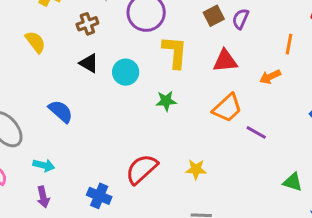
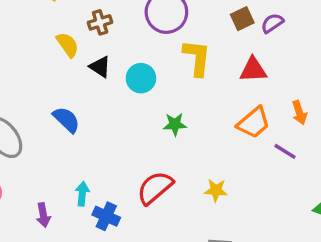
purple semicircle: (241, 19) -> (272, 23), turned 30
yellow semicircle: (35, 42) -> (68, 45), moved
orange arrow: (270, 77) -> (299, 113), moved, turned -85
green star: (166, 101) -> (175, 124), moved
cyan arrow: (44, 165) -> (82, 194), moved, turned -100

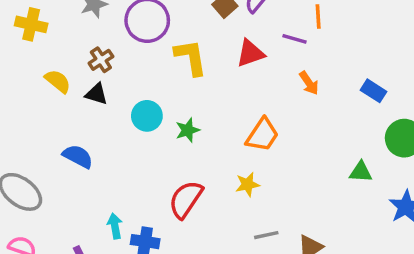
brown cross: (100, 22) -> (101, 60), moved
cyan circle: (141, 78) -> (147, 116), moved
orange trapezoid: (254, 123) -> (262, 135), moved
purple line: (285, 151) -> (294, 39), moved

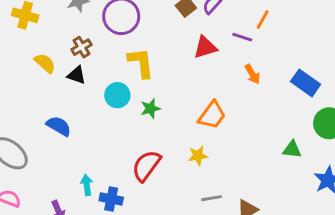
orange line: (318, 16) -> (263, 19), turned 30
yellow L-shape: (191, 57) -> (141, 63), moved
blue rectangle: (374, 91) -> (306, 83), size x1.4

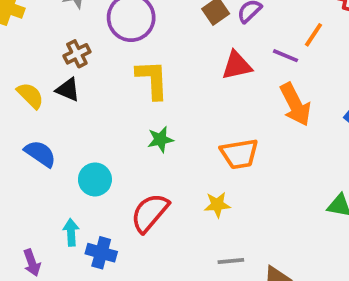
yellow semicircle: (45, 63) -> (30, 96), moved
orange arrow: (252, 74) -> (295, 104), size x1.6
cyan circle: (117, 95) -> (95, 179), moved
orange trapezoid: (212, 115) -> (239, 154), turned 40

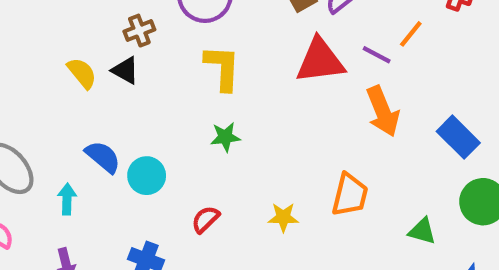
red triangle: (237, 66) -> (320, 61), size x1.4
blue semicircle: (40, 154) -> (103, 157), moved
orange trapezoid: (239, 154) -> (350, 195), moved, turned -72
red semicircle: (150, 213) -> (205, 219), size x0.6
cyan arrow: (71, 232) -> (67, 199), moved

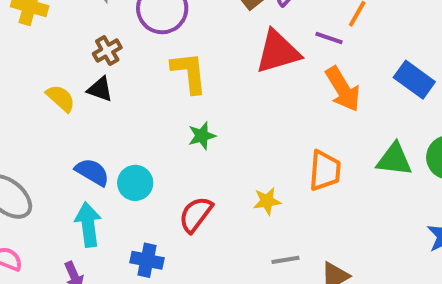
blue rectangle: (458, 137) -> (414, 80), moved
cyan arrow: (67, 199) -> (88, 225), moved, size x1.5
red semicircle: (205, 219) -> (196, 214), size x1.4
green triangle: (422, 231) -> (394, 159), moved, size x1.4

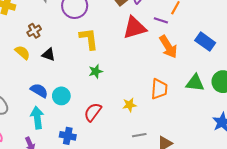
brown cross: (107, 51) -> (34, 31), moved
black triangle: (100, 89) -> (49, 54), moved

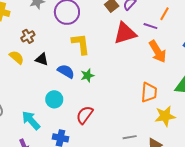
blue semicircle: (39, 91) -> (66, 71), moved
yellow star: (129, 105) -> (165, 116), moved, size x1.5
cyan arrow: (37, 118) -> (31, 120), turned -35

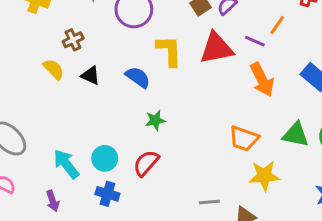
yellow L-shape: (81, 44) -> (169, 51), moved
blue semicircle: (66, 71) -> (138, 77), moved
green star: (87, 76) -> (155, 120), moved
orange trapezoid: (149, 92) -> (244, 139), turned 100
cyan circle: (54, 99) -> (105, 158), moved

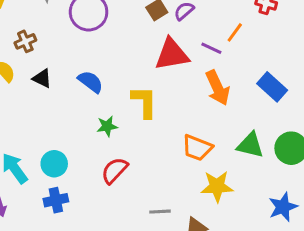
yellow L-shape: (169, 51) -> (144, 102), moved
red semicircle: (146, 163) -> (115, 170), moved
blue cross: (107, 194) -> (56, 200), turned -30

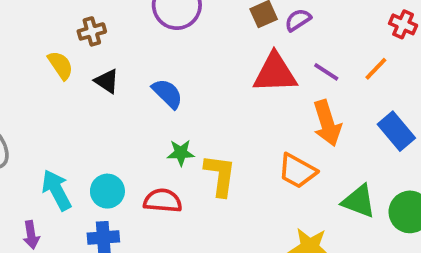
orange line: (235, 32) -> (376, 69), moved
yellow L-shape: (144, 102) -> (220, 175), moved
orange trapezoid: (197, 148) -> (297, 171), moved
red semicircle: (115, 170) -> (163, 201), moved, turned 44

